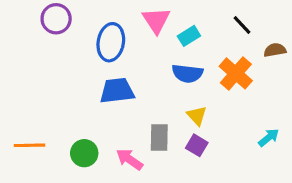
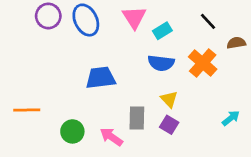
blue ellipse: (111, 42) -> (86, 20), moved, turned -36
orange line: (30, 145) -> (27, 110), moved

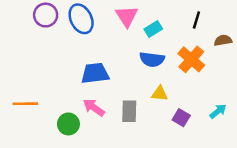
black line: (208, 21) -> (196, 20), turned 60
yellow triangle: (169, 99) -> (160, 94), turned -42
purple square: (169, 125) -> (181, 118), moved
pink arrow: (111, 137) -> (94, 108), moved

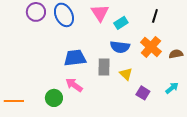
brown semicircle: (223, 40) -> (176, 54), moved
yellow triangle: (160, 94) -> (126, 74), turned 40
orange line: (25, 104) -> (14, 101), moved
gray rectangle: (129, 111) -> (104, 67), moved

